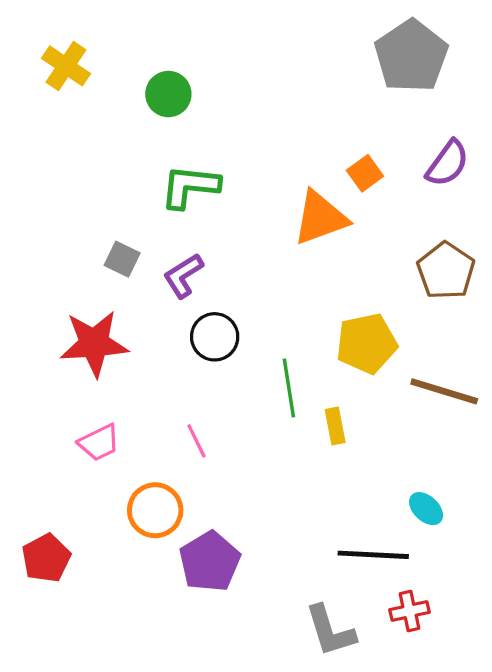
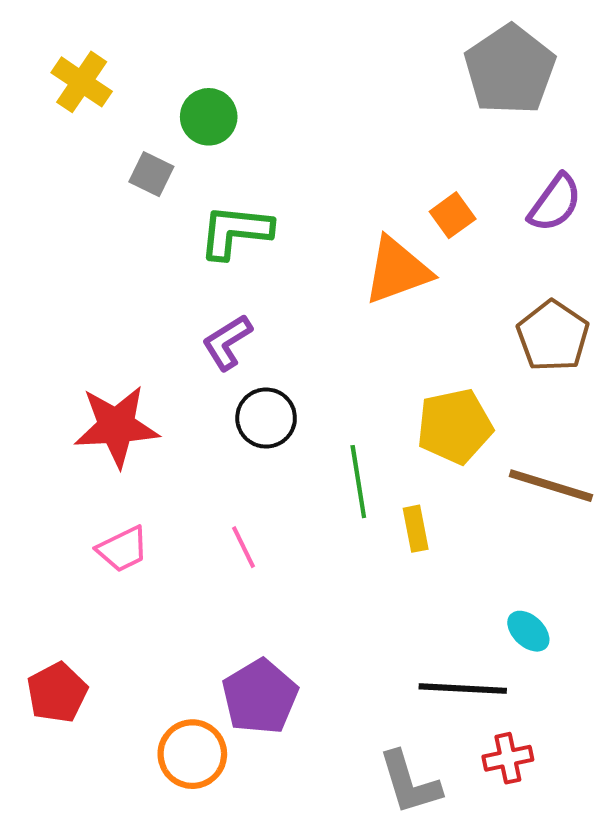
gray square: (122, 259) -> (151, 174), moved
orange circle: (155, 510) -> (192, 754), moved

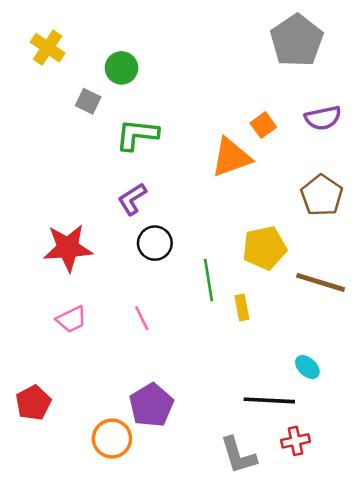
purple semicircle: (555, 203) -> (323, 118), turned 42

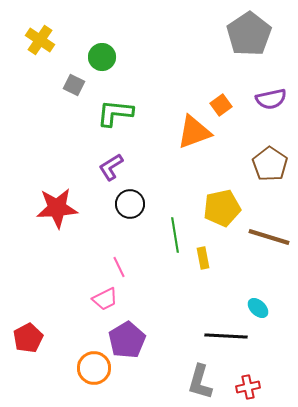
pink trapezoid: (71, 319) -> (105, 299), moved
red cross: (295, 441) -> (248, 387), moved
gray L-shape: (238, 455) -> (200, 382), turned 33

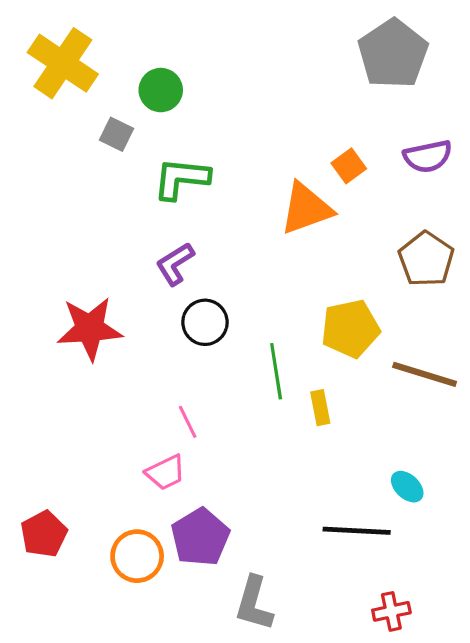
yellow cross: (40, 40) -> (63, 63), size x1.5
orange circle: (94, 368) -> (137, 556), moved
gray L-shape: (200, 382) -> (254, 604), moved

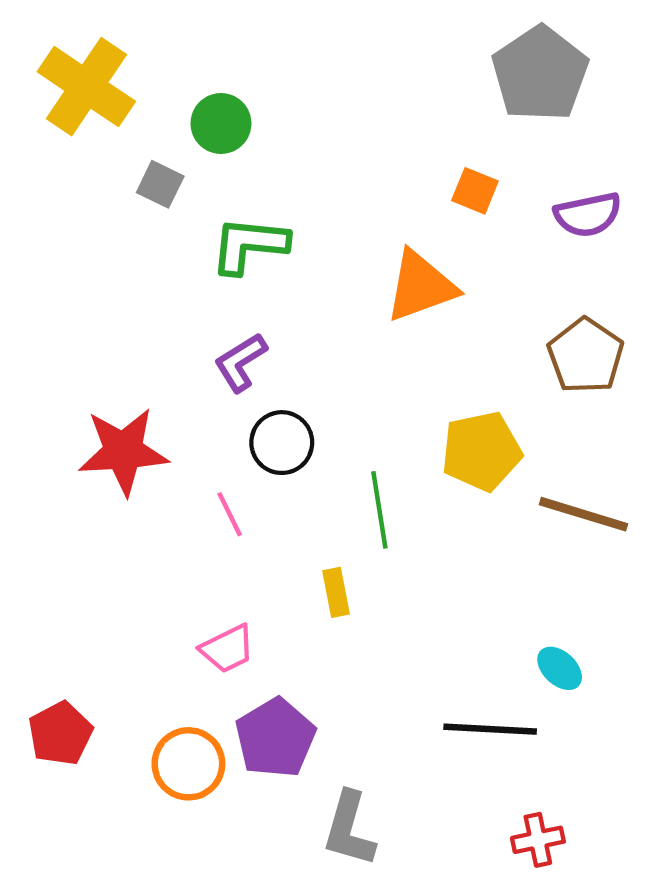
orange square: (349, 166) -> (475, 191), moved, turned -32
yellow rectangle: (320, 408) -> (336, 592), moved
pink line: (188, 422) -> (230, 514), moved

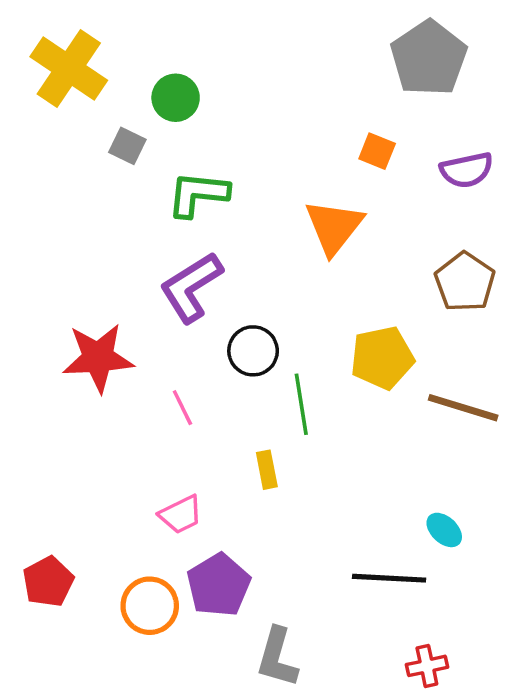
orange triangle: (421, 286) -> (334, 227), turned -32
purple L-shape: (241, 362) -> (191, 287), size x1.5
black circle: (282, 443) -> (253, 351), moved

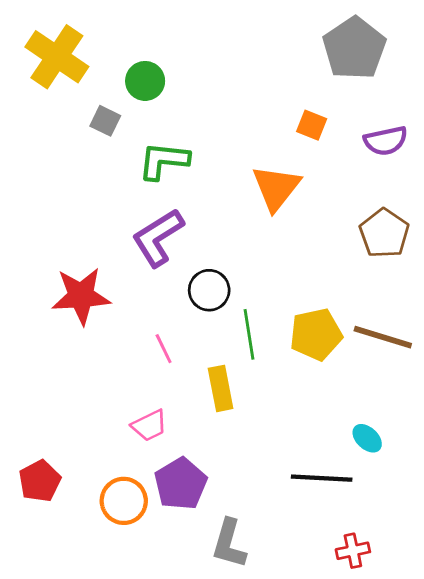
yellow pentagon: (382, 358) -> (316, 334), moved
pink line: (182, 408) -> (164, 349), moved
yellow rectangle: (267, 470) -> (221, 388), size x1.4

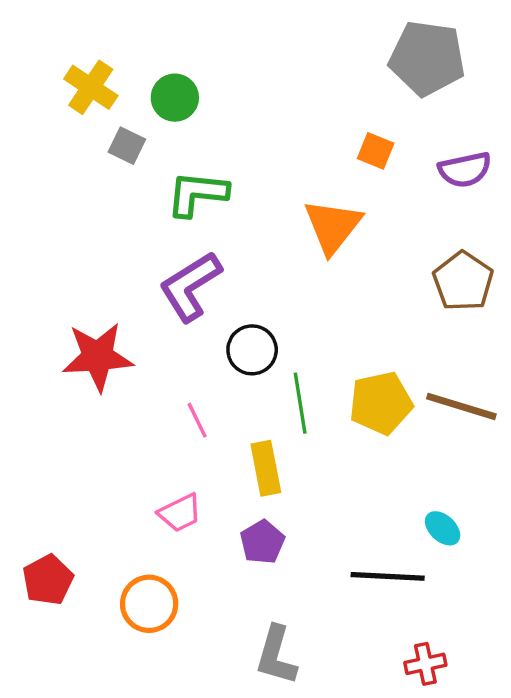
gray pentagon: (354, 48) -> (427, 58), turned -30
yellow cross: (57, 57) -> (91, 87), moved, size x0.7
purple pentagon: (181, 484) -> (262, 542), moved, size x0.7

